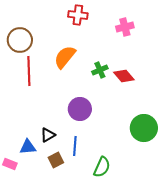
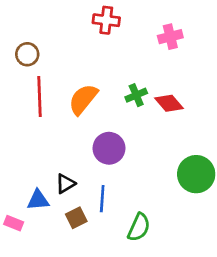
brown circle: (20, 40) -> (27, 54), size x0.7
orange semicircle: (65, 57) -> (83, 99), moved

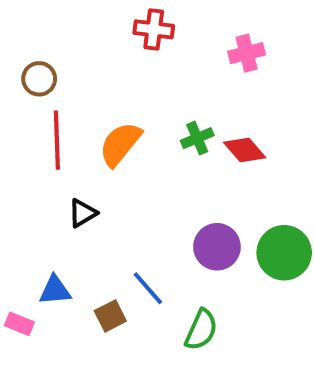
purple circle: (109, 148) -> (217, 247), moved
black triangle: (65, 184) -> (83, 213), moved
blue line: (102, 199) -> (148, 288), turned -45

